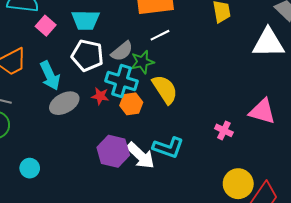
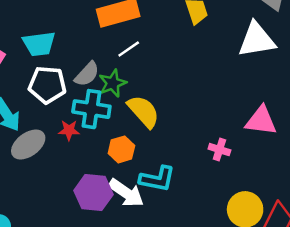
orange hexagon: (131, 104) -> (121, 149), moved

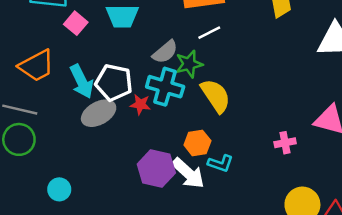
white pentagon: (47, 85) -> (114, 82), moved
orange hexagon: (121, 149) -> (197, 143), moved
pink cross: (219, 150) -> (285, 143), turned -36
cyan L-shape: (157, 179) -> (220, 163), size x0.7

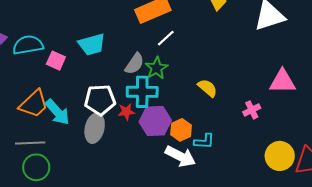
cyan arrow: (82, 81) -> (57, 112), moved
yellow semicircle: (216, 96) -> (208, 88), moved, size x0.7
gray ellipse: (99, 113) -> (95, 128), turned -32
purple hexagon: (156, 169) -> (155, 121), moved

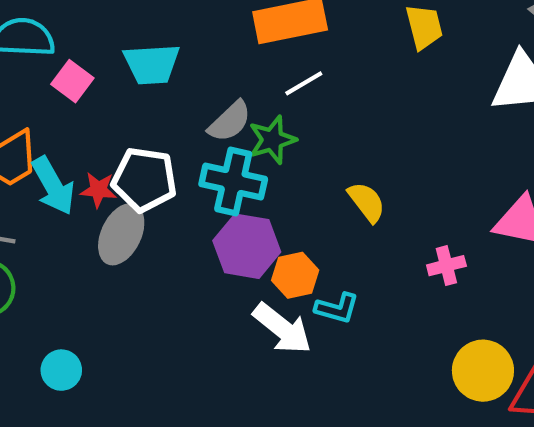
red star: (126, 112) -> (98, 190), moved

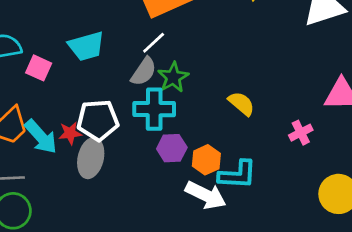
white line: (304, 83) -> (154, 43), moved
purple hexagon: (247, 246) -> (172, 148), size x0.7
cyan L-shape: (337, 308) -> (237, 175), size x1.4

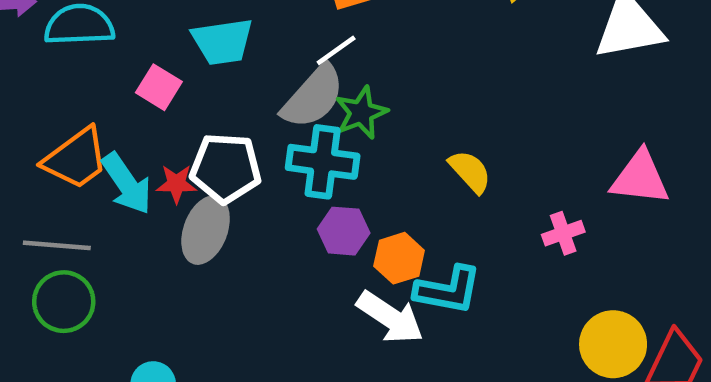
pink square: (39, 68) -> (159, 87), moved
gray semicircle: (144, 72) -> (313, 97), size x1.4

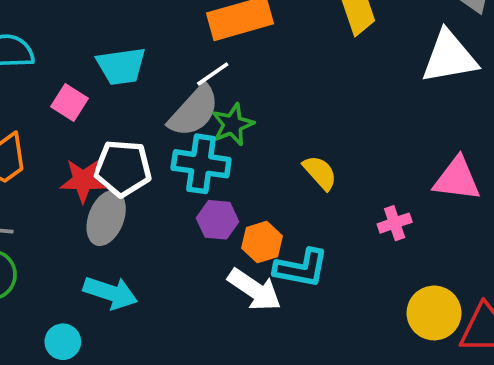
cyan arrow: (127, 184) -> (110, 293), moved, turned -38
red star: (176, 184) -> (83, 180), size x1.4

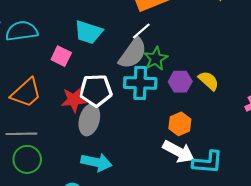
cyan trapezoid: (121, 66) -> (88, 32), turned 32
purple hexagon: (217, 220) -> (180, 82), moved
cyan L-shape: (301, 268) -> (208, 162), moved

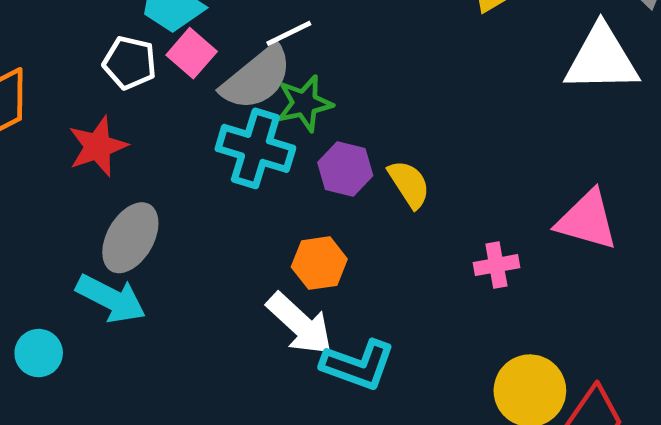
pink square: (61, 56) -> (192, 53), moved
white pentagon: (96, 90) -> (130, 63), moved, size x0.7
red star: (74, 100) -> (98, 146), turned -30
gray ellipse: (89, 120) -> (130, 238), moved

